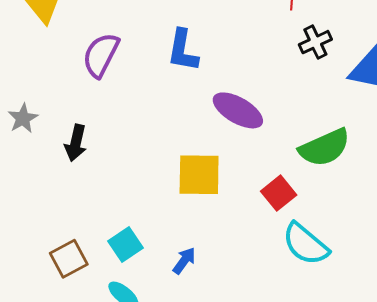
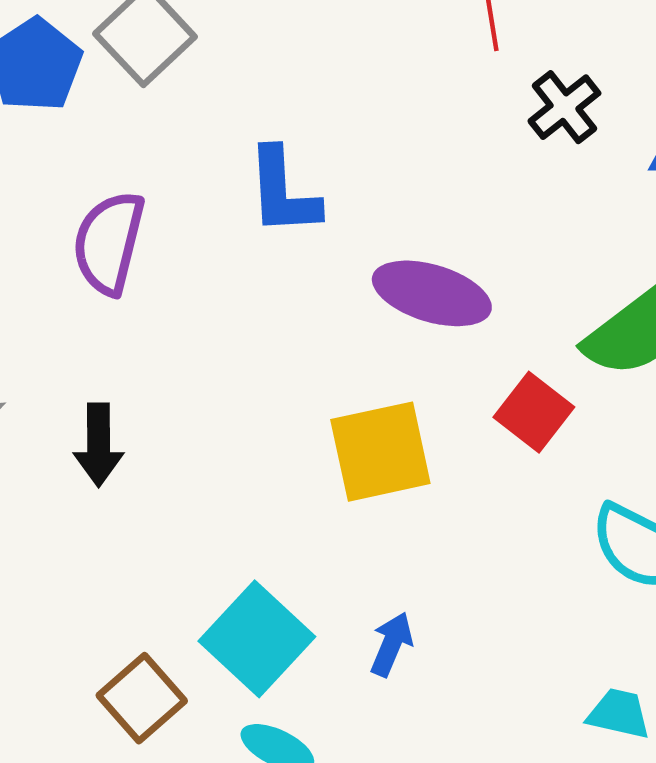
red square: (279, 193) -> (534, 412), moved
cyan square: (126, 245) -> (257, 639), size x1.4

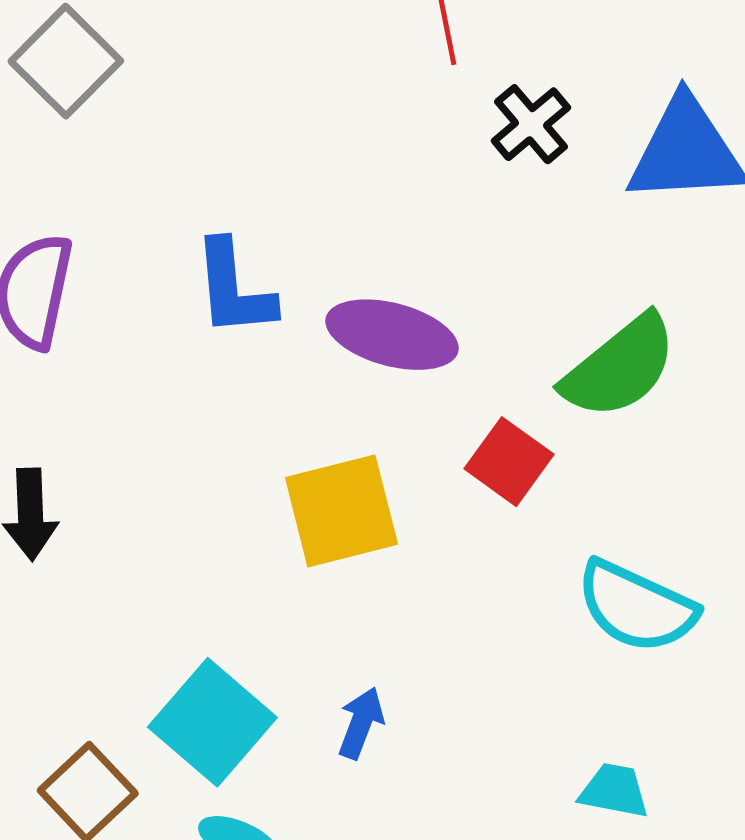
blue L-shape: (283, 192) -> (234, 289), moved

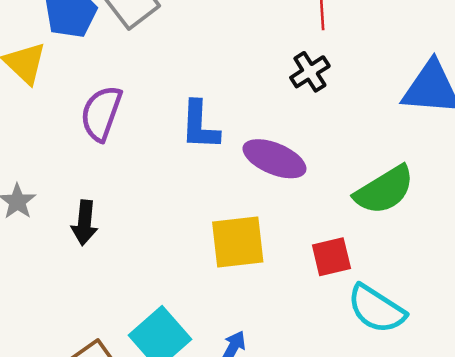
black cross: (531, 124) -> (310, 72), moved
red square: (509, 462) -> (331, 257), moved, turned 33

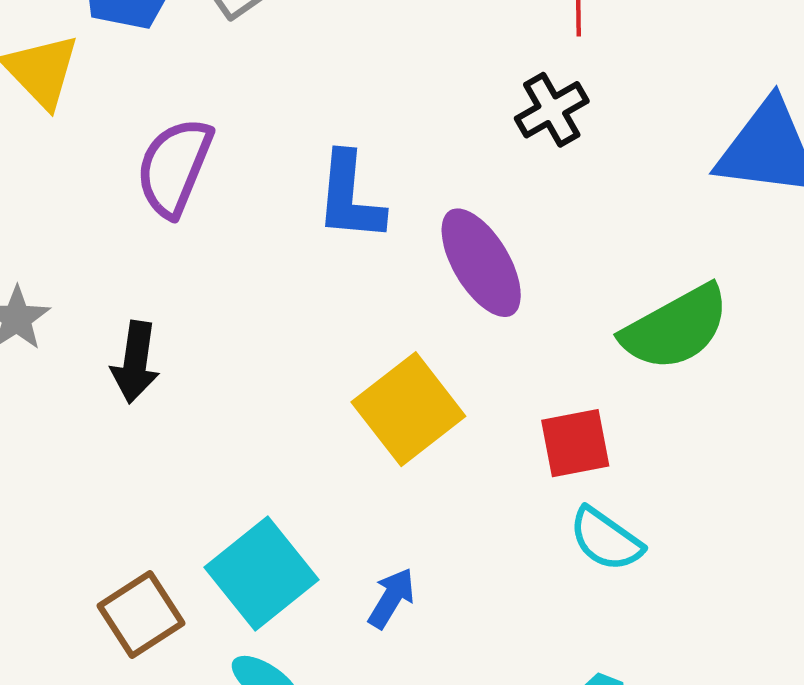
purple ellipse: (274, 159) -> (481, 263), turned 34
yellow square: (238, 242) -> (408, 409), turned -34
cyan semicircle: (376, 309) -> (606, 539), moved, size x0.7

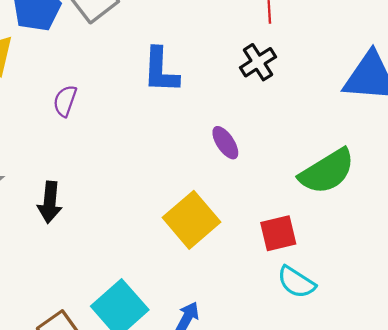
purple semicircle: (174, 167) -> (65, 101), size x0.6
blue L-shape: (350, 197) -> (161, 70), moved
purple ellipse: (481, 263) -> (225, 143), size x0.6

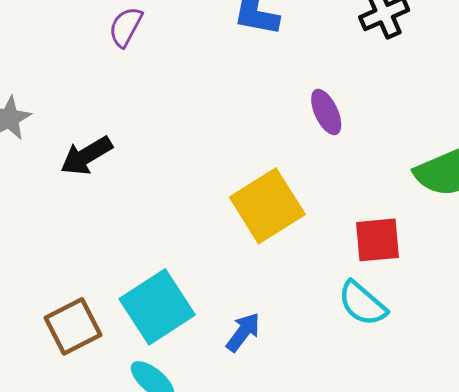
black arrow: (50, 202) -> (86, 156), turned 45
cyan semicircle: (296, 282) -> (362, 303), moved

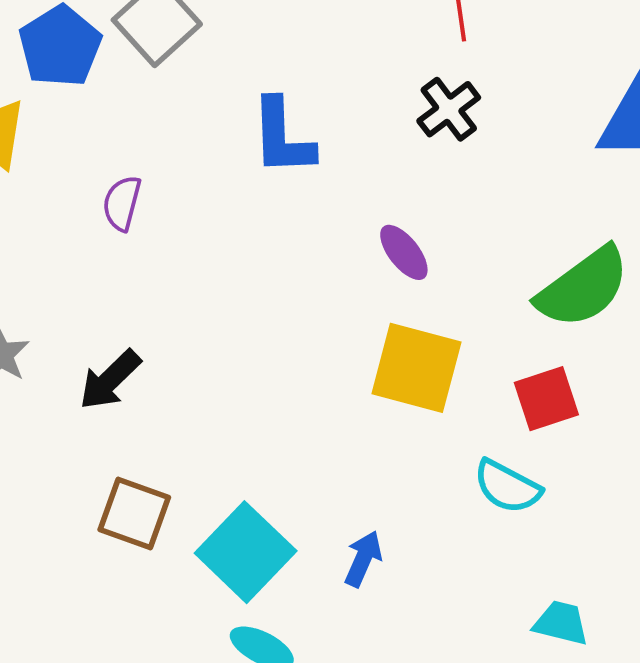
yellow square: (267, 206) -> (416, 368), moved, turned -30
red square: (378, 240) -> (546, 399), moved
brown square: (73, 326) -> (134, 514), moved, turned -30

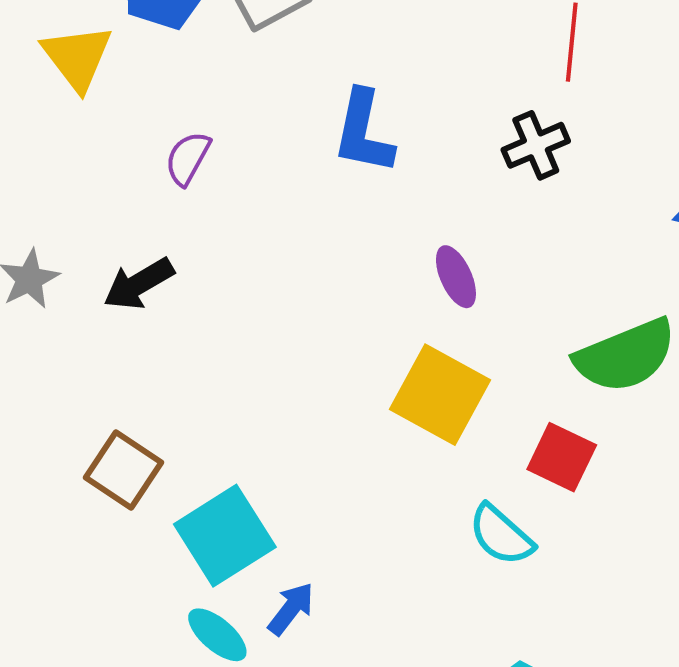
black arrow: (110, 380) -> (139, 284), moved
red square: (546, 399) -> (562, 457), turned 30
blue arrow: (363, 559) -> (291, 609), moved

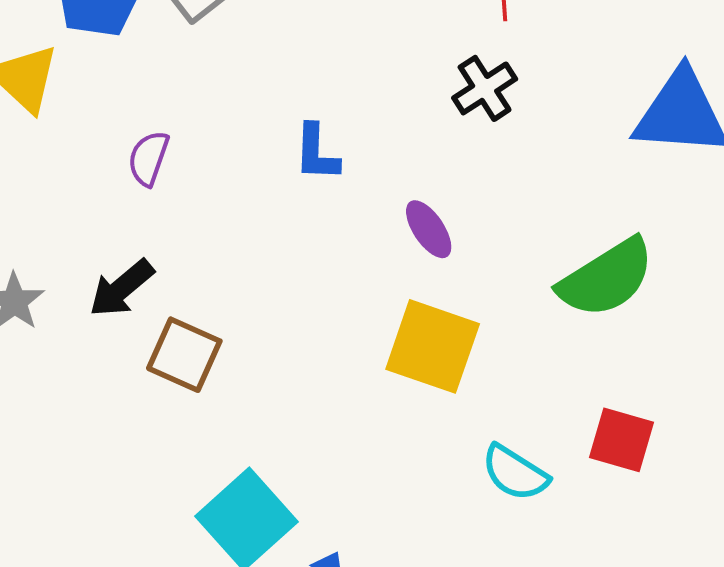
blue L-shape: (363, 132) -> (317, 153), moved, size x0.7
red square: (562, 457) -> (621, 440), moved
brown square: (124, 470) -> (184, 355), moved

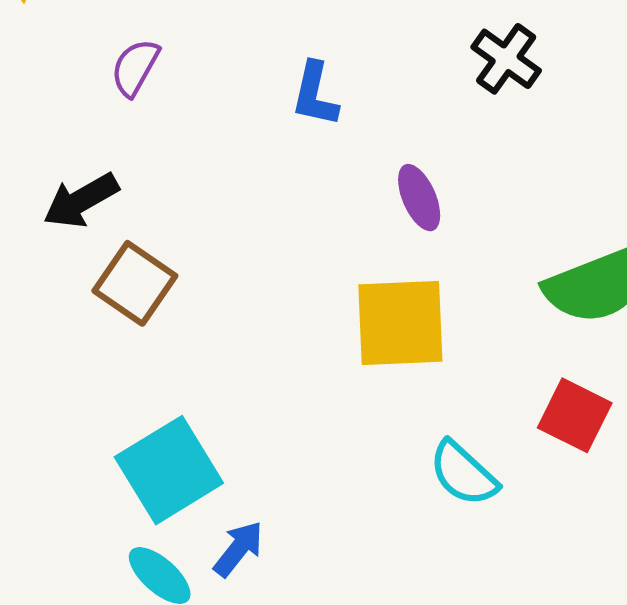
black cross: (485, 88) -> (506, 59), turned -32
yellow square: (433, 346) -> (400, 323), turned -32
red square: (621, 440) -> (575, 415), moved

